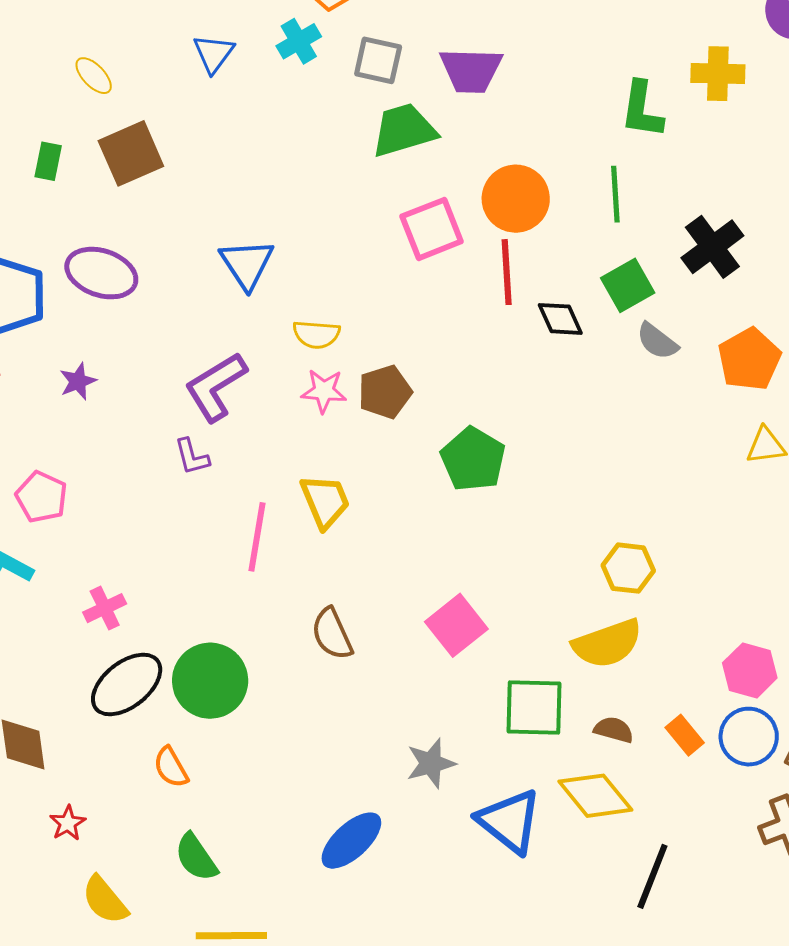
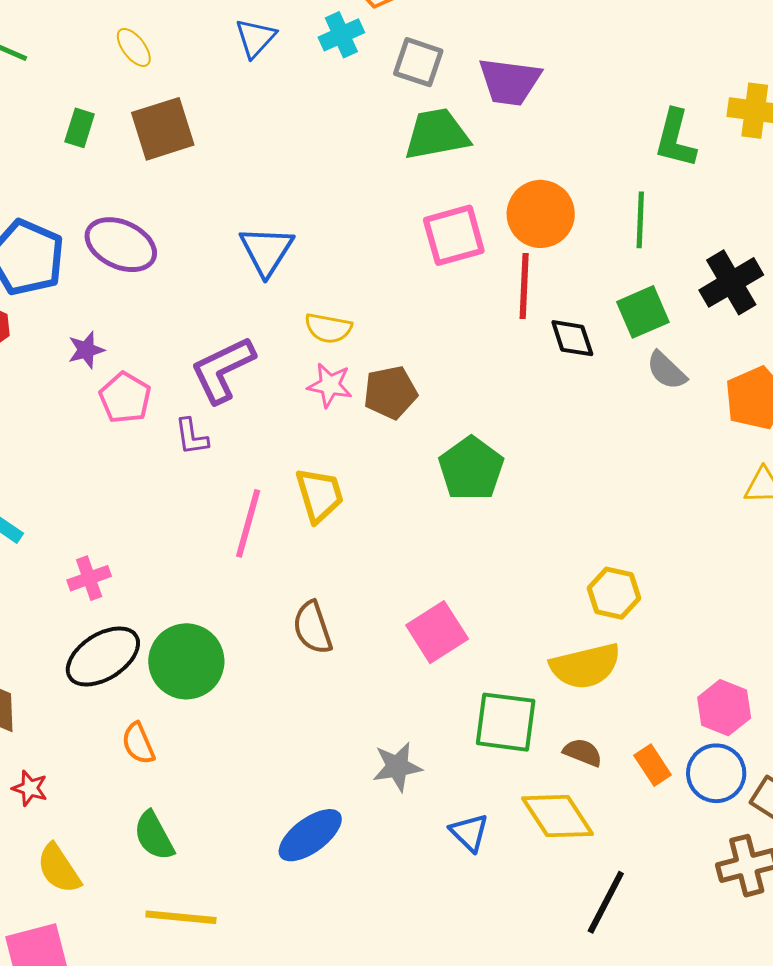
pink pentagon: (41, 497) -> (125, 398), moved
blue triangle: (509, 821) -> (469, 832), size x0.6
red star: (68, 823) -> (30, 788), turned -30

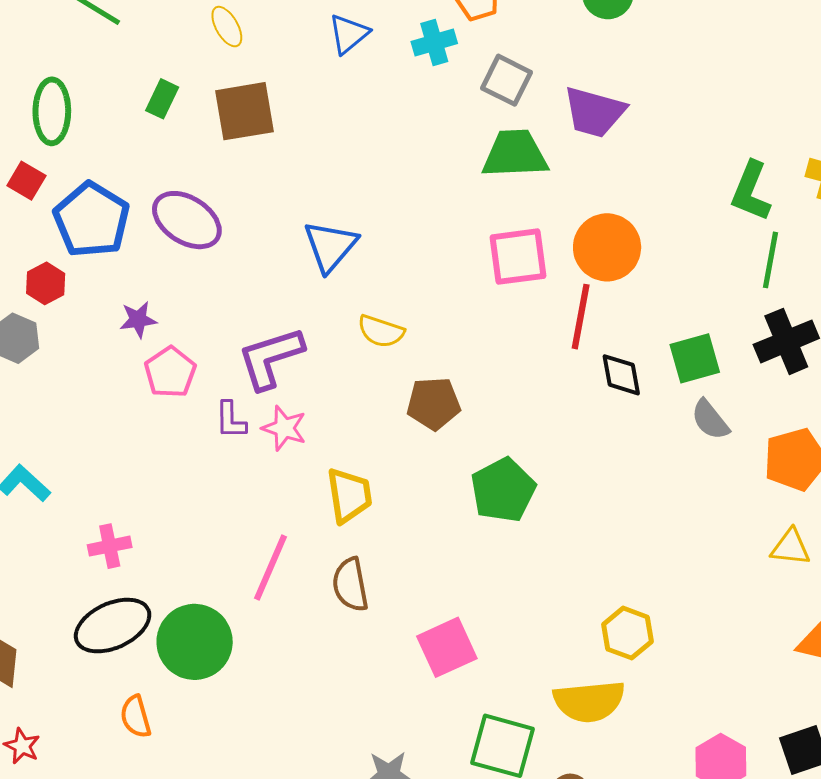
green line: (640, 220) -> (771, 260), moved
pink star: (330, 385) -> (284, 428), moved
pink line: (248, 523) -> (270, 567), moved
brown semicircle: (313, 628) -> (350, 585), moved

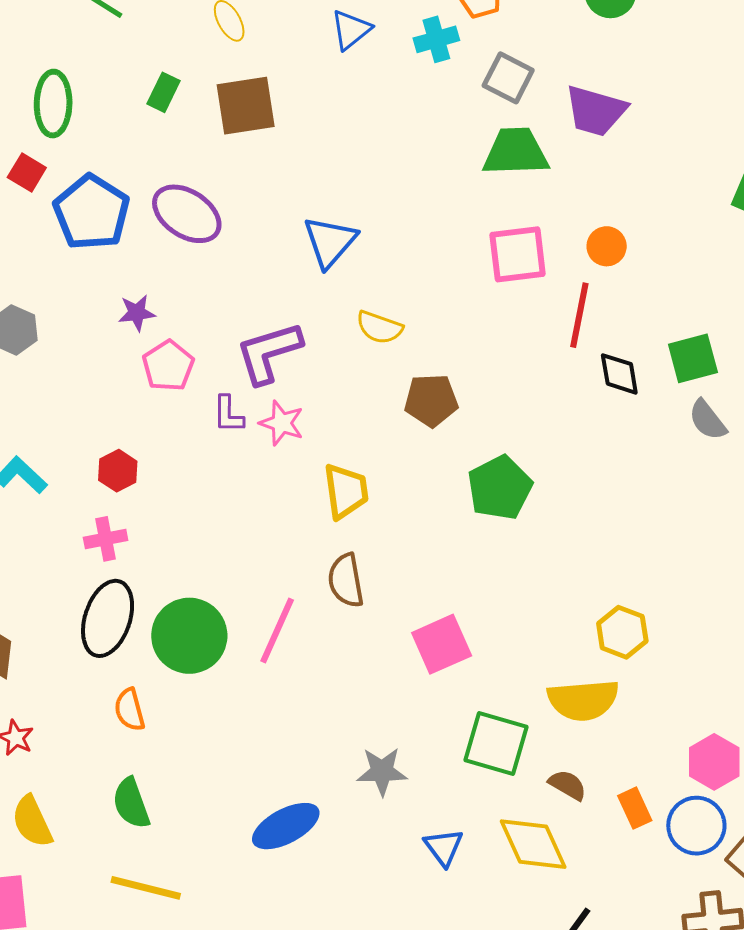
orange circle: (607, 247) -> (607, 246), size x0.6
red hexagon: (46, 283) -> (118, 471), moved
pink line: (270, 567) -> (277, 631), moved
black ellipse: (113, 626) -> (108, 618), turned -48

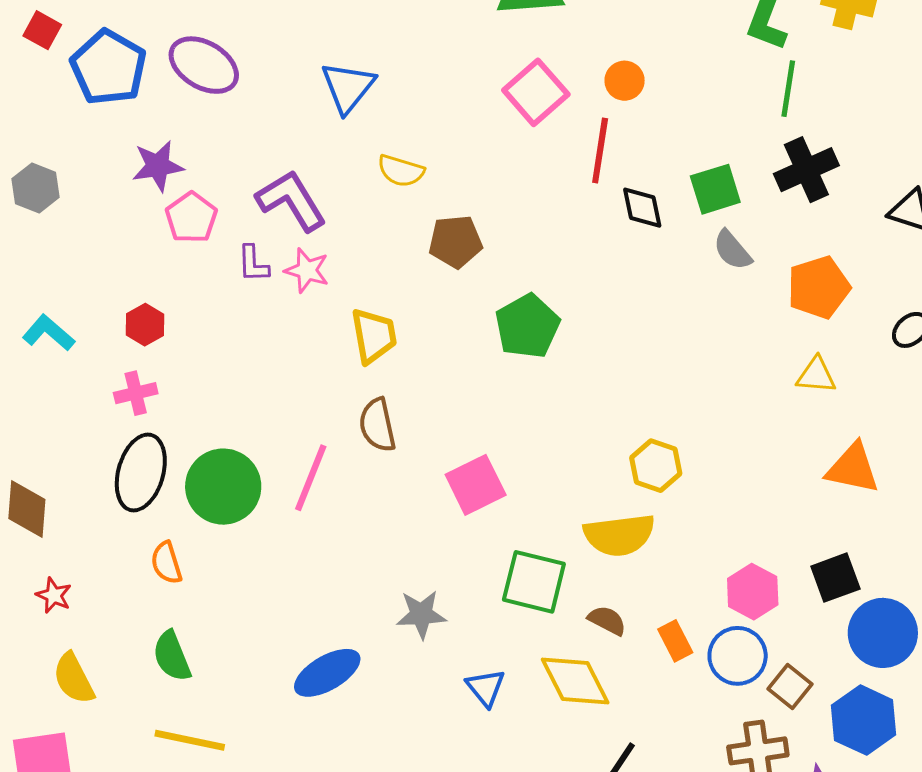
pink square: (518, 254) -> (536, 92), turned -32
purple star: (137, 313) -> (158, 166), size x1.4
purple L-shape: (269, 353) -> (291, 201), turned 78

